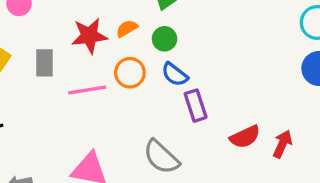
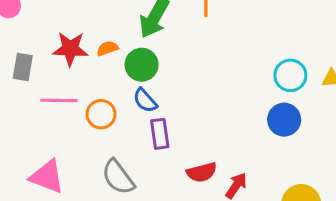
green circle: (165, 39) -> (142, 65), size x1.4
orange circle: (130, 73) -> (101, 114), moved

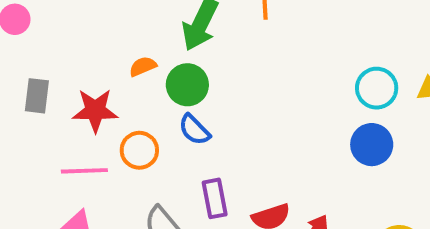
red star: (70, 49) -> (95, 110), moved
pink line: (59, 100) -> (84, 171), moved
purple rectangle: (160, 134) -> (215, 198), moved

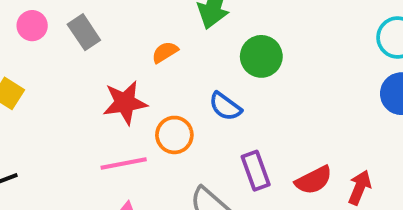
green circle: (187, 85) -> (261, 56), moved
gray rectangle: (37, 96) -> (84, 32), moved, turned -32

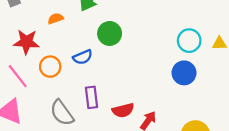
blue semicircle: (225, 106) -> (83, 57), turned -72
pink line: (124, 163) -> (18, 76), turned 50

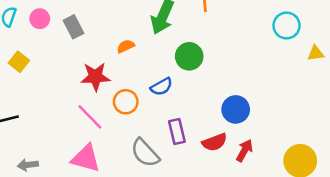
cyan circle: (189, 41) -> (287, 26), moved
blue circle: (184, 73) -> (236, 109), moved

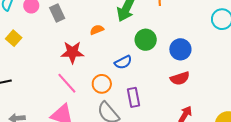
orange circle: (126, 102) -> (102, 84), moved
blue circle: (236, 109) -> (180, 49), moved
red semicircle: (215, 142) -> (180, 78), moved

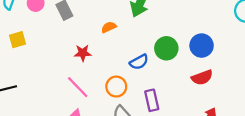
yellow square: (14, 38) -> (17, 40), turned 35
green circle: (146, 40) -> (166, 48), moved
red star: (72, 52) -> (83, 53), size x0.7

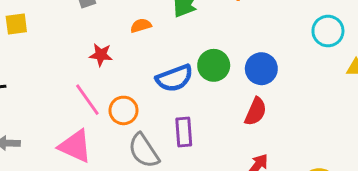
blue semicircle: (139, 62) -> (174, 78), size x1.4
red semicircle: (202, 77) -> (256, 112), turned -55
orange circle: (116, 87) -> (124, 110), moved

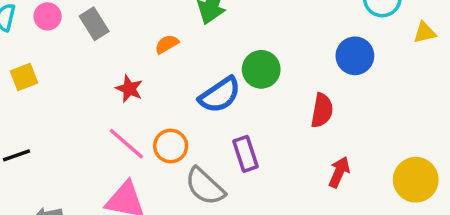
red star: (101, 55) -> (129, 89), turned 30
blue circle: (261, 69) -> (355, 56), moved

